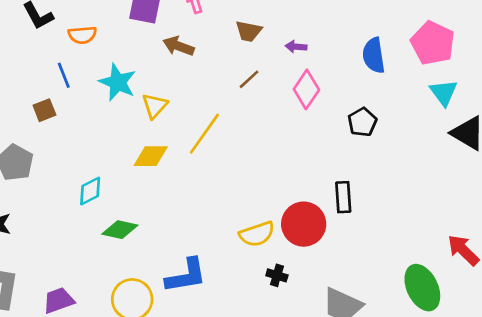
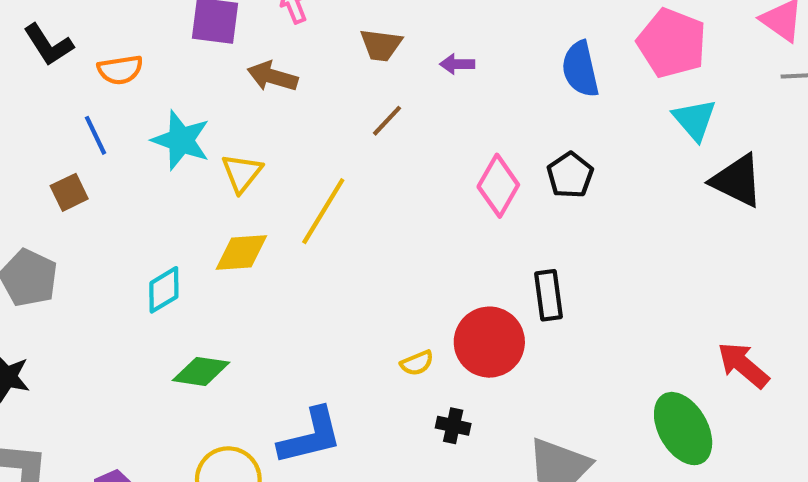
pink diamond: (306, 89) -> (498, 186), moved
cyan diamond: (90, 191) -> (164, 290), moved
yellow semicircle: (257, 234) -> (417, 363), size x0.6

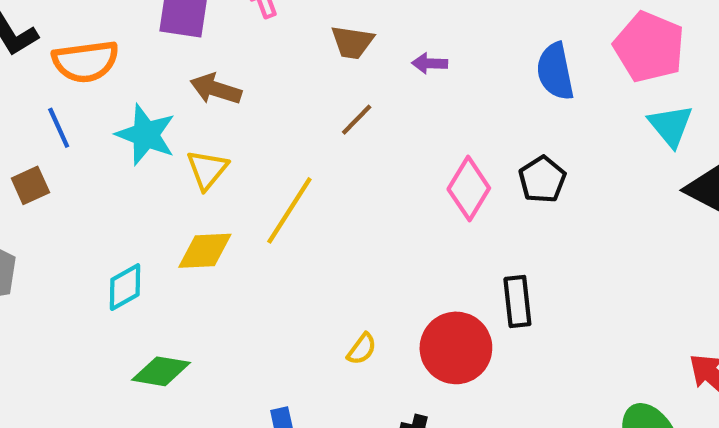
orange semicircle: (120, 70) -> (85, 61), size x1.4
brown arrow: (272, 76) -> (216, 89), moved
yellow semicircle: (417, 363) -> (362, 349), moved, turned -32

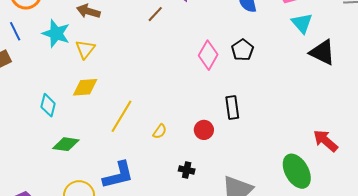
brown line: (357, 120) -> (155, 14), moved
yellow line: (289, 210) -> (122, 116), moved
cyan diamond: (125, 287) -> (48, 105), turned -45
red circle: (456, 348) -> (204, 130), size x0.6

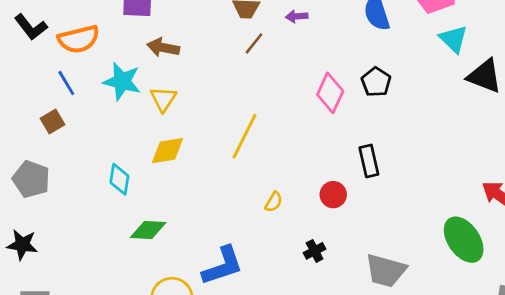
yellow line: (122, 116) -> (245, 136), moved
black cross: (187, 170) -> (315, 251), turned -35

